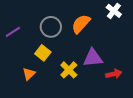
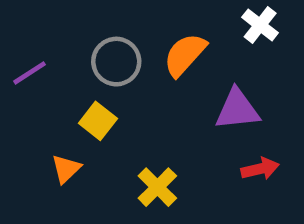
purple triangle: (93, 58) -> (237, 109), moved
yellow cross: (69, 70) -> (157, 187), moved

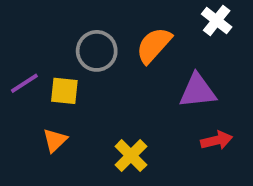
purple line: (30, 73) -> (24, 83), moved
yellow square: (98, 121) -> (64, 91), moved, turned -32

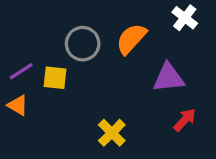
orange triangle: (55, 140) -> (18, 105), moved, turned -45
red arrow: (217, 140) -> (185, 120), turned -35

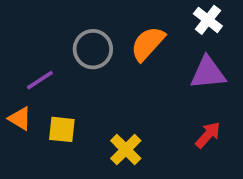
purple line: (21, 71) -> (40, 80), moved
yellow square: (55, 78) -> (62, 129), moved
purple triangle: (169, 78) -> (208, 73), moved

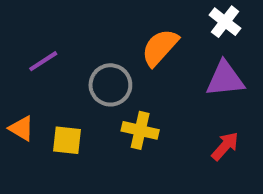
gray circle: (93, 49) -> (110, 85), moved
purple line: (40, 80) -> (43, 61), moved
yellow cross: (126, 150) -> (140, 130), moved, turned -32

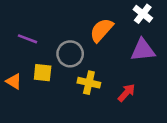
purple line: (43, 61) -> (28, 39), turned 54
yellow square: (67, 140) -> (43, 73), moved
red arrow: (225, 146) -> (127, 93), moved

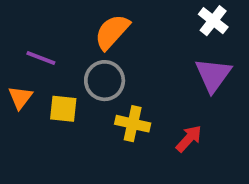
orange semicircle: (101, 30) -> (112, 32), moved
purple triangle: (143, 50) -> (213, 75), turned -48
orange triangle: (14, 81) -> (20, 97), moved, turned 36

